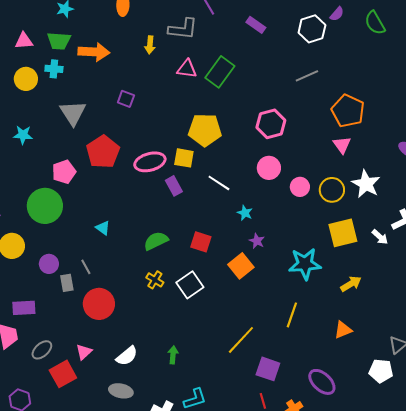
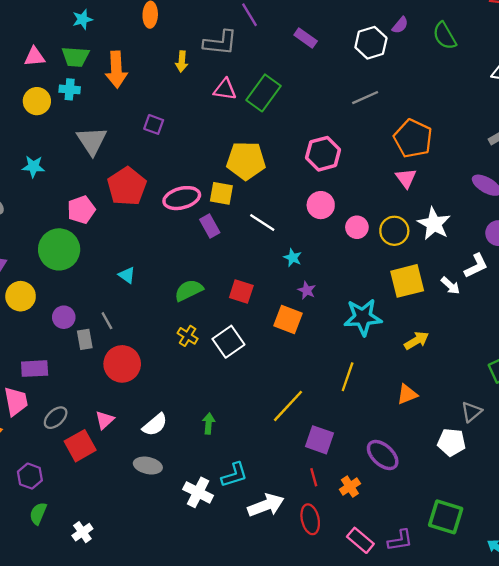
orange arrow: (94, 52) -> (116, 70), turned 84
orange square: (241, 266) -> (288, 320), turned -30

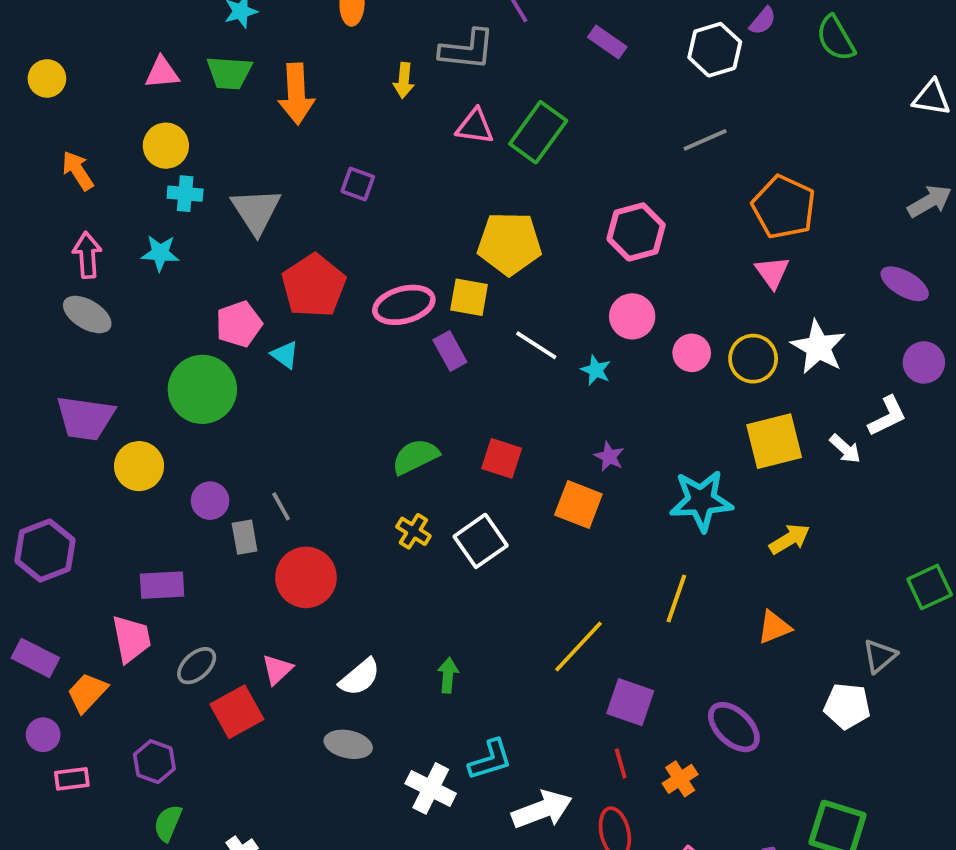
cyan cross: (70, 89) -> (185, 194), moved
cyan star: (293, 258) -> (596, 370), moved
cyan triangle: (127, 275) -> (285, 355), moved

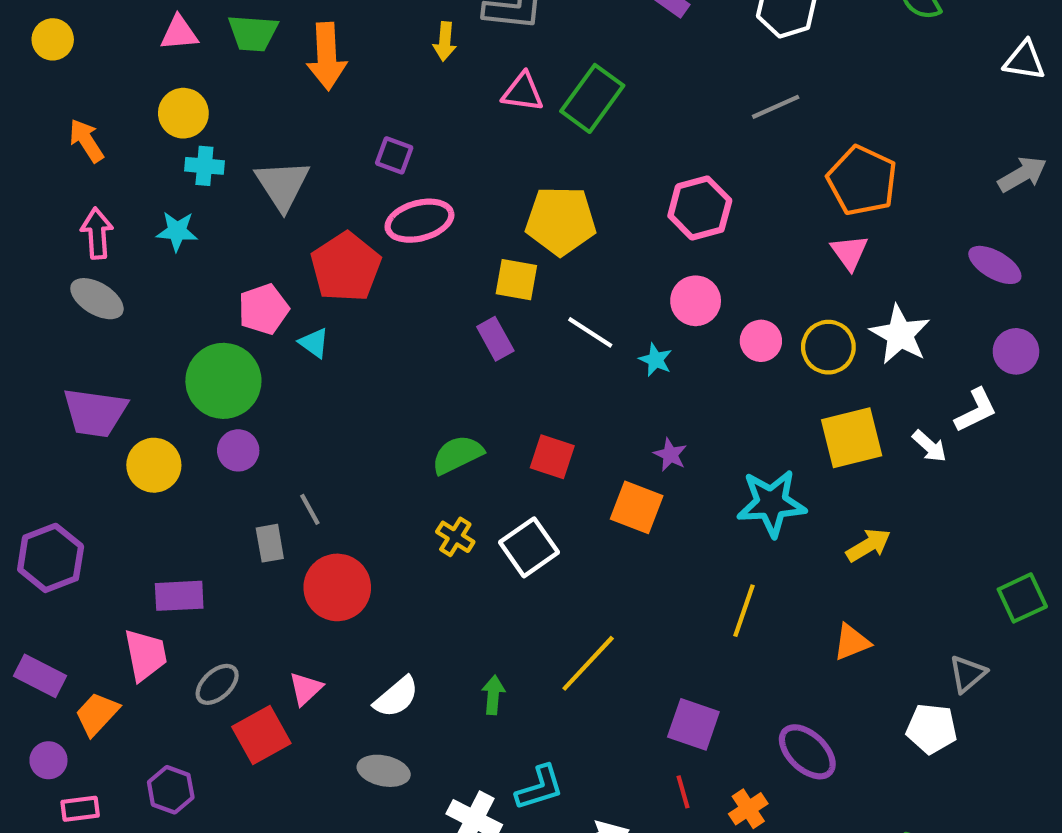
pink ellipse: (404, 305) -> (419, 221), moved
purple circle: (210, 501) -> (238, 450), moved
yellow line: (578, 646) -> (588, 663), moved

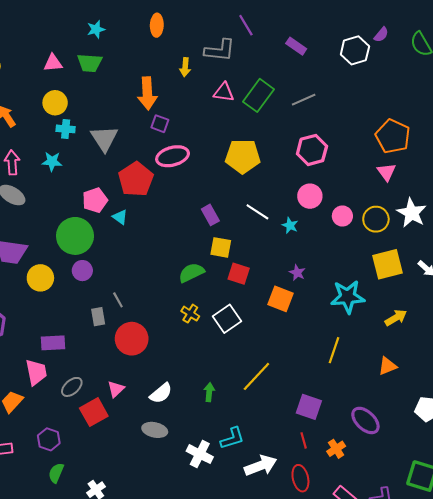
orange arrow: (327, 56) -> (147, 93), moved
gray line: (776, 107) -> (304, 100), moved
yellow square: (516, 280) -> (221, 247), moved

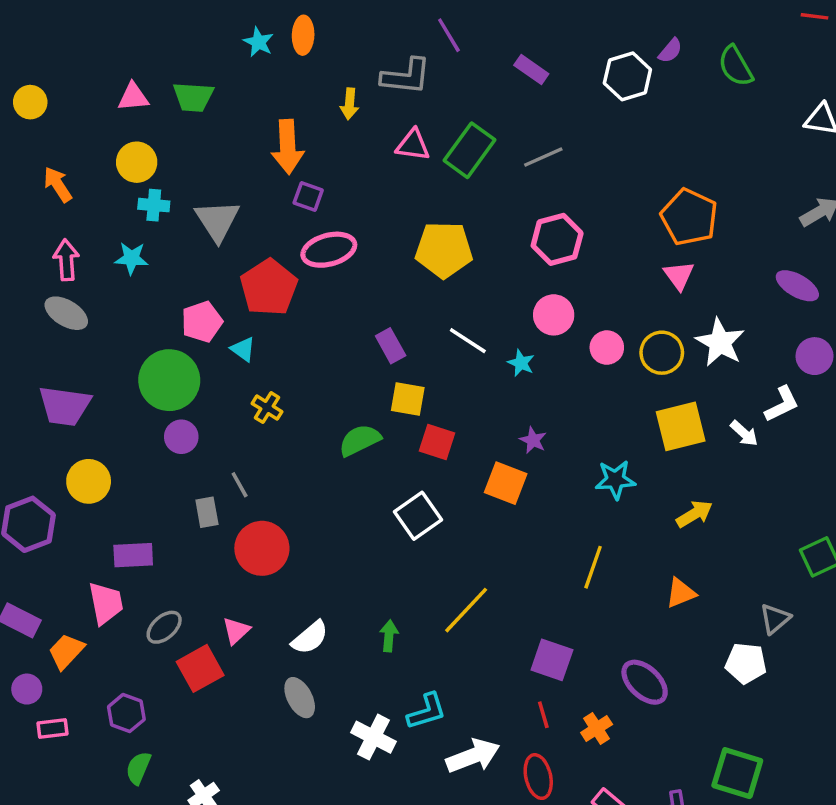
cyan star: (96, 29) -> (258, 42), moved, turned -30
yellow circle: (40, 278) -> (89, 481), moved
cyan star: (348, 297) -> (615, 480), size x0.7
yellow cross: (190, 314) -> (267, 408), moved
gray ellipse: (155, 430) -> (300, 698), turned 50

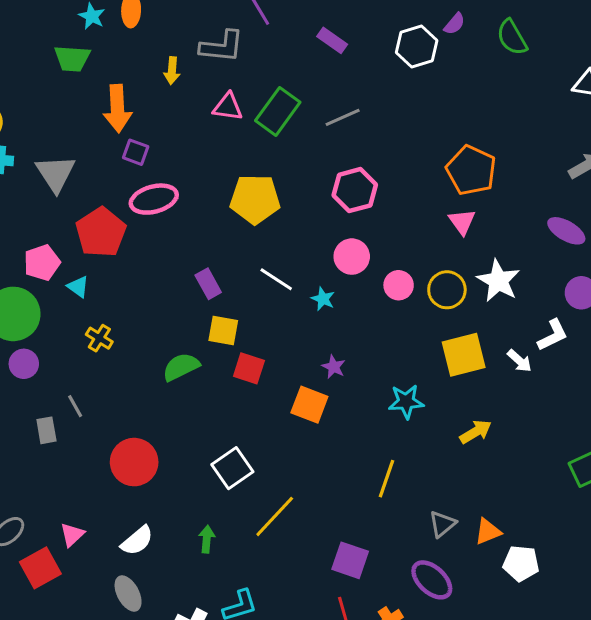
green trapezoid: (193, 97) -> (72, 59), moved
white square: (418, 516) -> (232, 468), moved
red circle: (262, 548) -> (134, 462), moved
orange triangle: (681, 593) -> (488, 532), moved
gray triangle: (775, 619) -> (442, 524), moved

